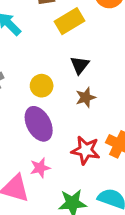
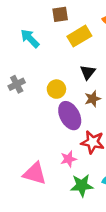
purple ellipse: (39, 124) -> (70, 116), moved
pink star: (40, 168) -> (68, 159), moved

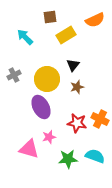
yellow circle: (56, 89) -> (47, 79), size x1.6
purple ellipse: (70, 116) -> (41, 107), moved
pink star: (68, 159) -> (49, 137), moved

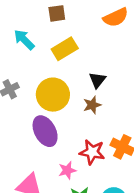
yellow rectangle: (66, 35) -> (65, 49), moved
black triangle: (73, 65) -> (97, 80), moved
pink star: (49, 137) -> (67, 170), moved

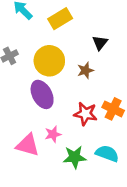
black triangle: (97, 80) -> (100, 43), moved
pink star: (67, 170) -> (53, 134), moved

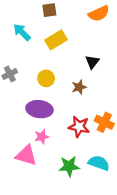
yellow circle: (49, 61) -> (46, 78), size x0.6
purple ellipse: (42, 94) -> (39, 109), turned -55
pink star: (53, 134) -> (42, 137), moved

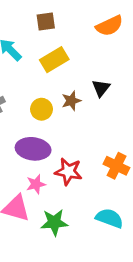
brown star: (79, 87) -> (71, 101), moved
red star: (79, 127) -> (68, 171), moved
green star: (69, 166) -> (54, 222), moved

